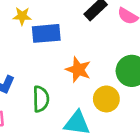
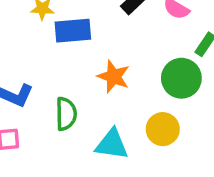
yellow circle: (106, 99) -> (163, 129), moved

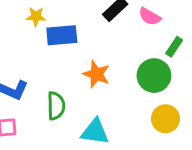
yellow circle: (163, 129) -> (165, 119), moved

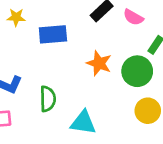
yellow star: (36, 16) -> (16, 17), moved
orange star: (96, 74) -> (99, 63), moved

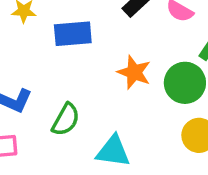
green semicircle: (48, 99) -> (66, 120), turned 30

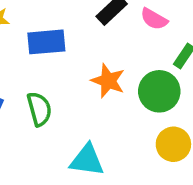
green semicircle: (66, 120) -> (39, 109), moved, turned -44

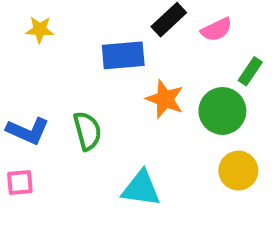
pink semicircle: (154, 19) -> (216, 30), turned -56
blue rectangle: (46, 42) -> (123, 55), moved

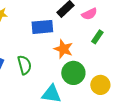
green rectangle: (250, 71) -> (97, 37), moved
green circle: (222, 111) -> (73, 73), moved

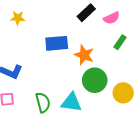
blue rectangle: (42, 27) -> (57, 43), moved
green semicircle: (24, 65) -> (43, 102), moved

